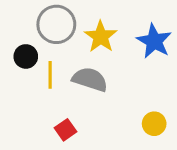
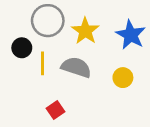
yellow circle: (154, 124) -> (123, 78), moved

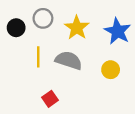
gray circle: (48, 21) -> (43, 18), size x0.7
black circle: (22, 48) -> (16, 28), moved

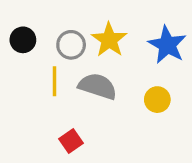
gray circle: (43, 18) -> (71, 45), moved

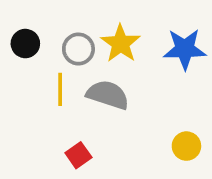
blue star: (167, 45) -> (185, 49), turned -30
yellow circle: (157, 100) -> (186, 146), moved

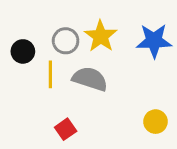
black circle: (25, 44) -> (23, 51), moved

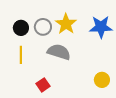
black circle: (23, 51) -> (21, 28), moved
yellow line: (50, 74) -> (21, 55), moved

